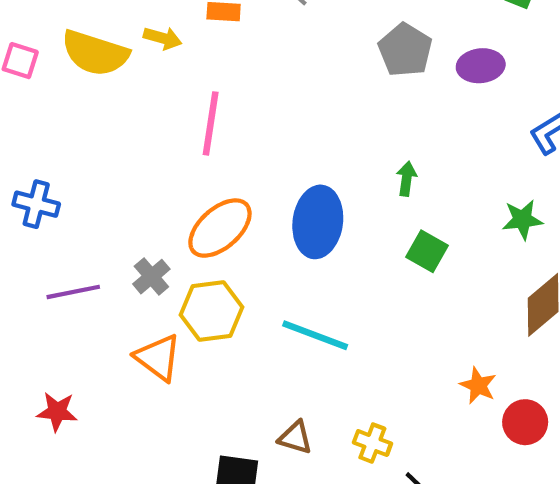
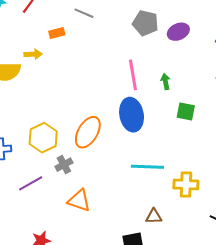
purple ellipse: (481, 66) -> (178, 32), moved
pink line: (211, 123) -> (133, 75), moved
gray cross: (151, 277) -> (64, 165), turned 30
yellow hexagon: (211, 311) -> (43, 138), moved
yellow cross: (372, 443) -> (186, 185), moved, size x1.4

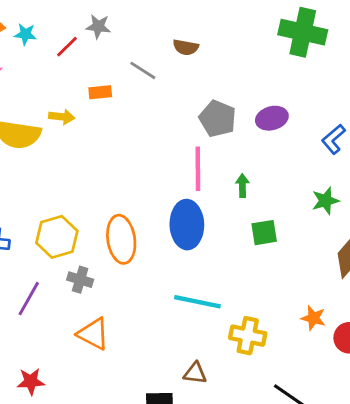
gray pentagon: (145, 23) -> (218, 119), moved
green square: (186, 112) -> (264, 233), turned -30
orange ellipse: (88, 132) -> (121, 239), turned -48
gray cross: (64, 165) -> (80, 280), turned 36
purple line: (31, 183) -> (29, 299), turned -40

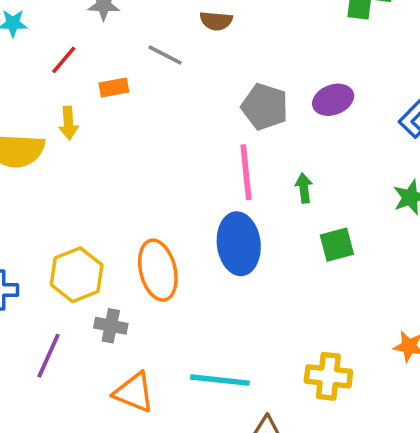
red line: (67, 47) -> (64, 60), moved
yellow arrow: (62, 117) -> (68, 123), turned 85
cyan line: (197, 302) -> (220, 380), moved

